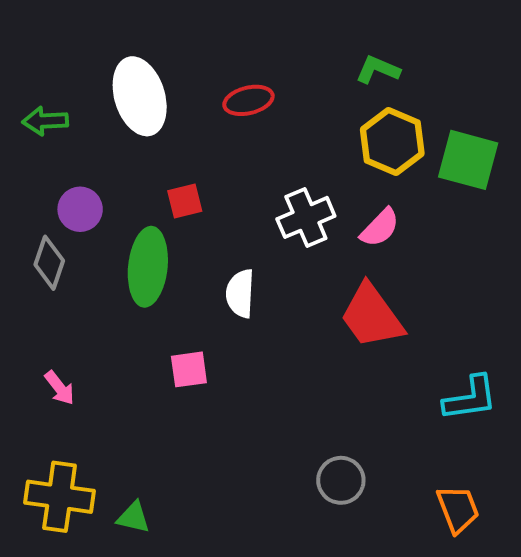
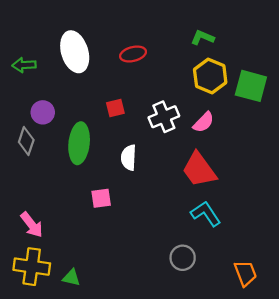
red square: (185, 201) -> (115, 108), moved
pink arrow: (60, 388) -> (32, 225), moved, size x1.4
cyan L-shape: (470, 398) -> (206, 214), moved, turned -116

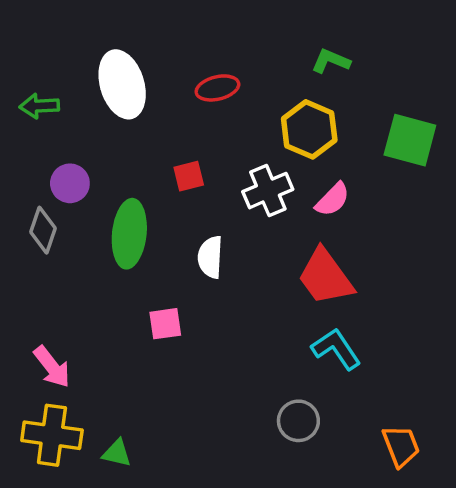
yellow hexagon: (210, 76) -> (309, 129), moved

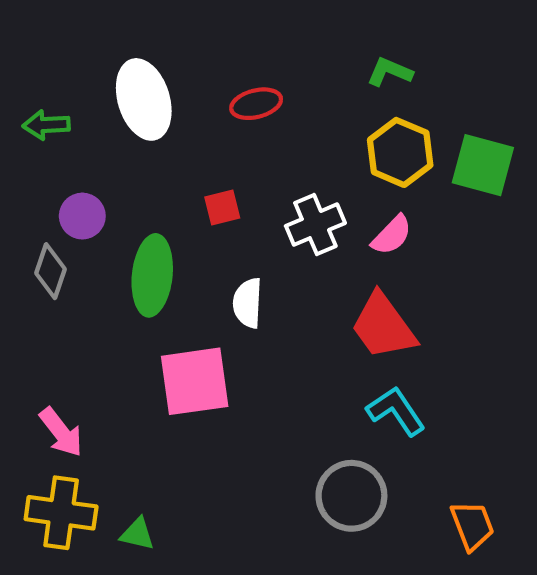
yellow hexagon: (309, 129) -> (400, 152), moved
pink square: (165, 324) -> (195, 381), size x1.8
gray circle: (298, 421) -> (351, 496), size x1.4

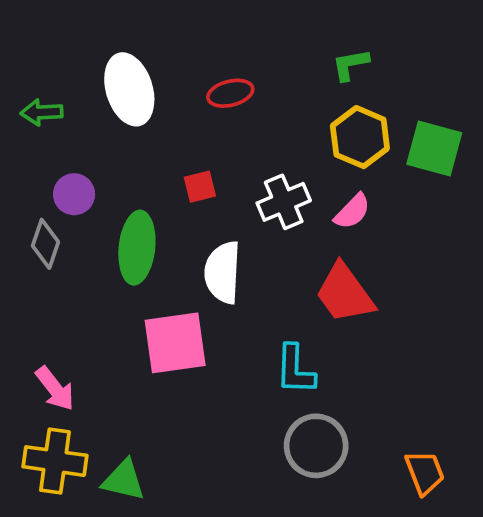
green L-shape: (390, 72) -> (350, 65), turned -33
white semicircle: (248, 303) -> (223, 272), size x1.4
cyan L-shape: (396, 411) -> (295, 370), moved, turned -144
green triangle: (137, 534) -> (124, 480), size x1.4

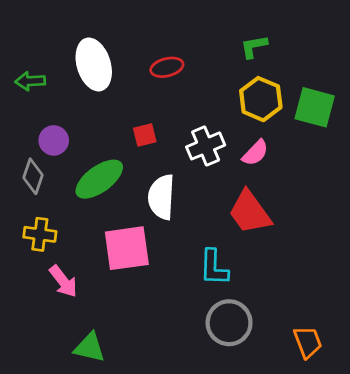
green ellipse: (137, 248) -> (99, 179), turned 48
pink arrow: (55, 389) -> (63, 281), moved
yellow cross: (55, 461) -> (40, 234), moved, size x0.7

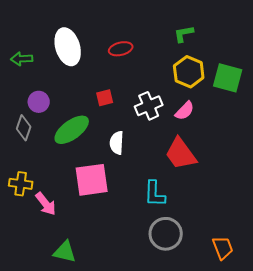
white semicircle: (161, 197) -> (117, 143), size x0.7
yellow cross: (40, 234) -> (21, 184), moved

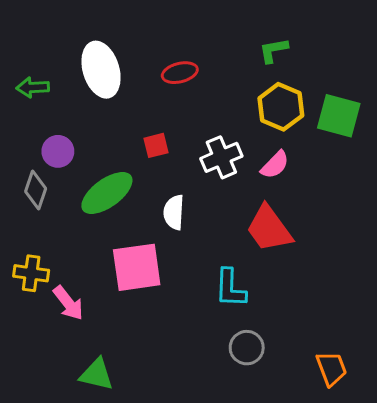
gray circle: (166, 234) -> (247, 348), size x0.7

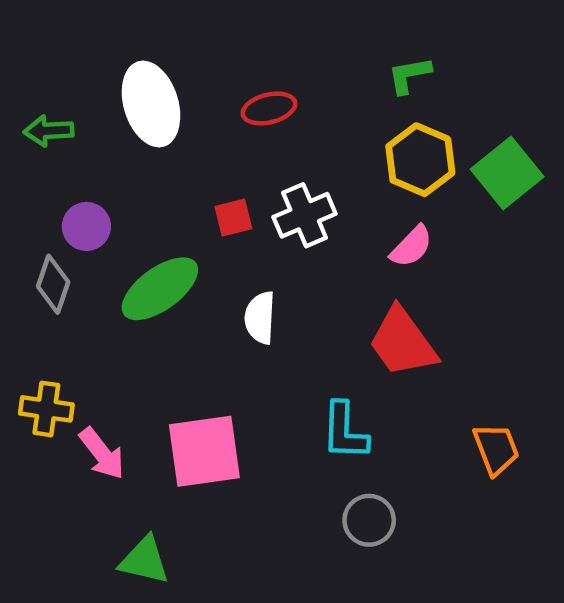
green square: (339, 116) -> (507, 173), turned 36
white cross: (221, 157) -> (305, 215), moved
pink square: (137, 267) -> (204, 451), moved
orange trapezoid: (331, 368) -> (496, 449), moved

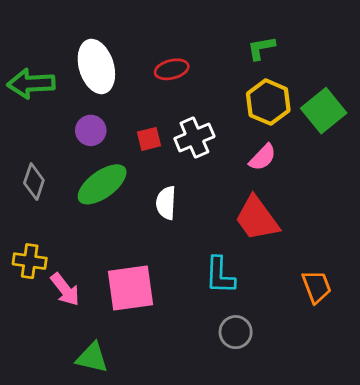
green arrow: (49, 131) -> (31, 84), size x1.5
purple circle: (86, 226) -> (91, 130), moved

